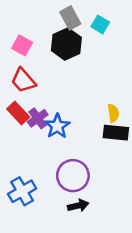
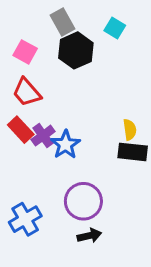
gray rectangle: (70, 18) -> (62, 22), moved

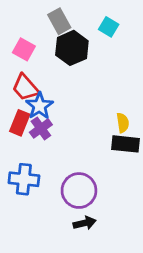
red rectangle: (21, 130) -> (20, 123), turned 65
blue star: (65, 145) -> (39, 106), moved
blue cross: (25, 219) -> (24, 179), moved, turned 36

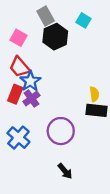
blue cross: (24, 179) -> (18, 138), turned 35
purple circle: (79, 191) -> (61, 131), moved
black arrow: (85, 223) -> (65, 171), turned 63

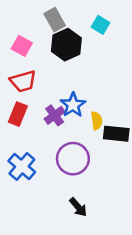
red trapezoid: (20, 67) -> (23, 81), turned -65
blue star: (30, 81) -> (73, 105), moved
yellow semicircle: (94, 94) -> (97, 121), moved
purple cross: (31, 98) -> (55, 115), moved

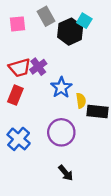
black hexagon: (66, 45) -> (70, 32), moved
pink square: (22, 46) -> (17, 24), moved, turned -35
purple cross: (55, 115) -> (38, 67), moved

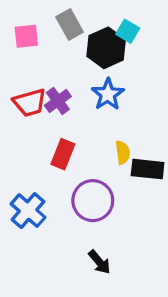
blue star: (61, 87) -> (108, 94), moved
red rectangle: (15, 95) -> (63, 154), moved

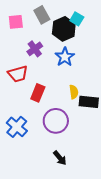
purple cross: (58, 101) -> (35, 49), moved
red trapezoid: (30, 103) -> (18, 74), moved

